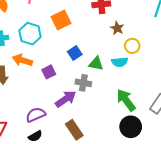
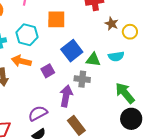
orange square: (61, 20) -> (56, 19), turned 30
yellow circle: (132, 46) -> (130, 32), moved
blue square: (75, 53) -> (72, 51), size x1.5
purple arrow: (66, 99) -> (66, 96), turned -40

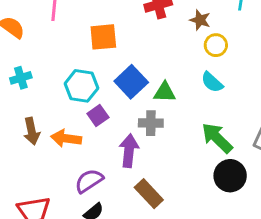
brown star: (112, 24) -> (200, 20), moved
cyan hexagon: (27, 35) -> (81, 86), moved
cyan semicircle: (116, 56) -> (212, 82), moved, turned 56
orange arrow: (21, 61) -> (66, 138), moved

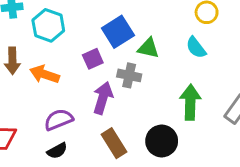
cyan hexagon: (81, 86) -> (48, 25), moved
purple square: (98, 115) -> (93, 59), moved
green arrow: (217, 138) -> (190, 102), turned 36
black circle: (230, 176) -> (162, 141), moved

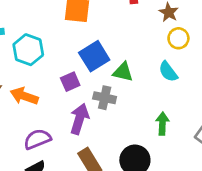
green arrow: (190, 102) -> (162, 124), size x0.7

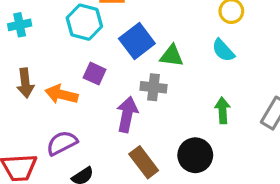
cyan hexagon: (28, 50) -> (84, 22), moved
purple square: (70, 82) -> (95, 74), moved, turned -36
purple semicircle: (37, 139) -> (62, 143), moved

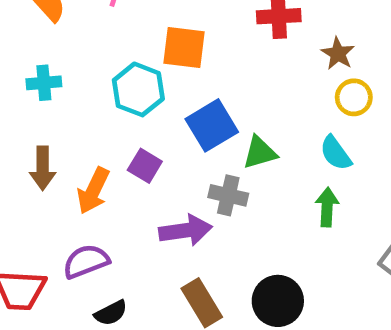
green triangle: (172, 56) -> (260, 152), turned -30
orange arrow: (61, 94) -> (93, 191), turned -84
green arrow: (223, 110) -> (327, 207), moved
purple arrow: (127, 114) -> (185, 230), turned 64

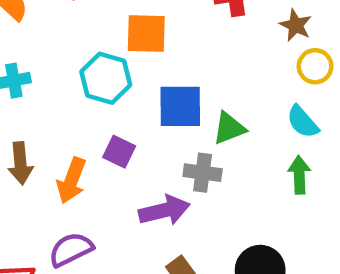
blue square: (212, 125) -> (180, 106), turned 36

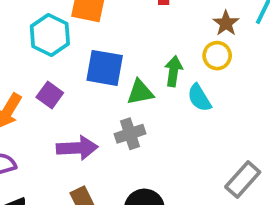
brown star: (296, 25) -> (226, 23), moved
gray cross: (203, 173) -> (130, 134), moved, turned -36
green arrow: (299, 175) -> (173, 71), moved

